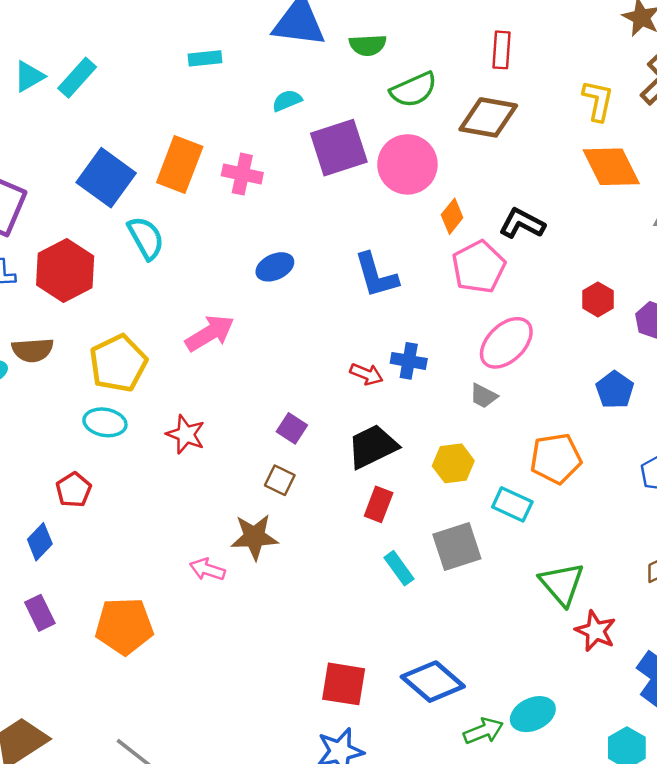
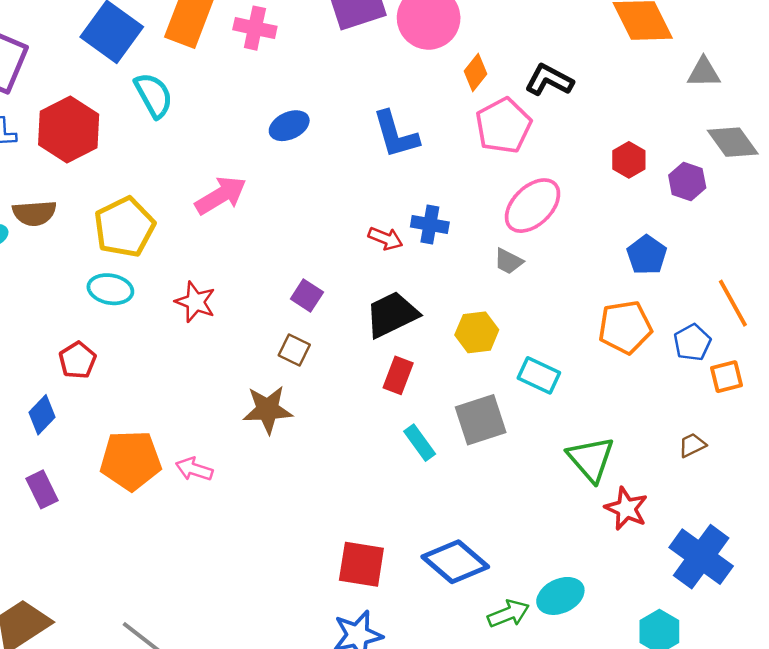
orange pentagon: (556, 459) -> (625, 327), moved
pink arrow: (207, 569) -> (194, 469), moved
orange pentagon: (124, 626) -> (131, 460), moved

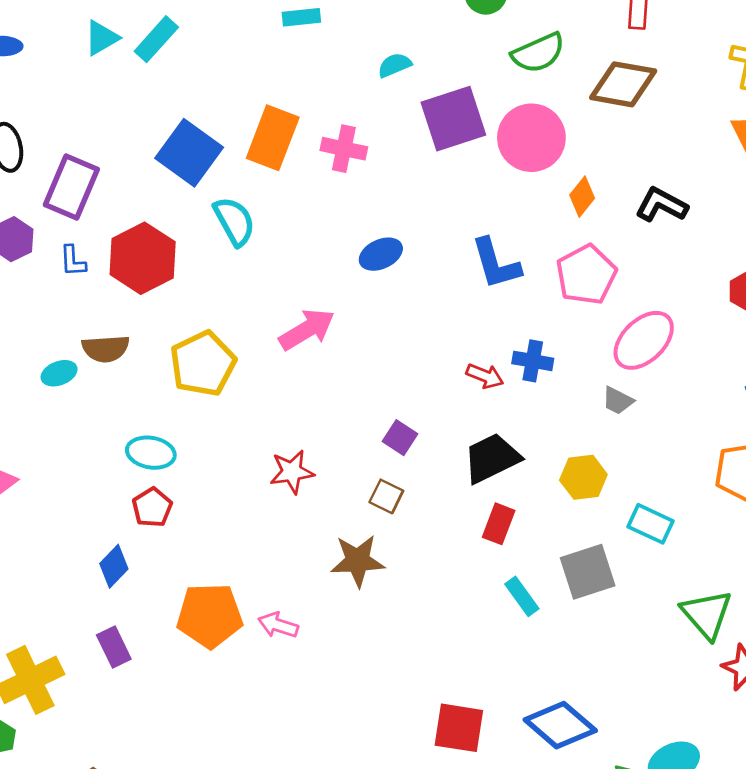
pink pentagon: (503, 126) -> (586, 275), moved
cyan ellipse: (110, 289) -> (151, 453), moved
red star: (195, 302) -> (292, 472), moved, turned -30

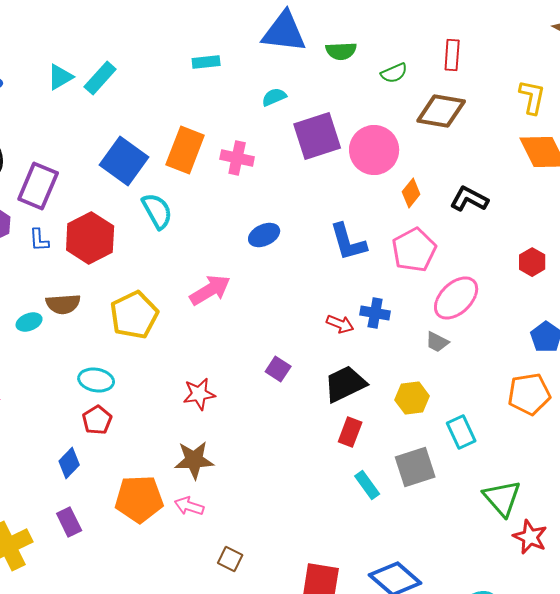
green semicircle: (538, 53) -> (394, 73), moved, size x0.7
brown square: (386, 496) -> (230, 559), moved
cyan rectangle: (651, 524) -> (461, 432), turned 40
brown star: (358, 561) -> (194, 460), moved

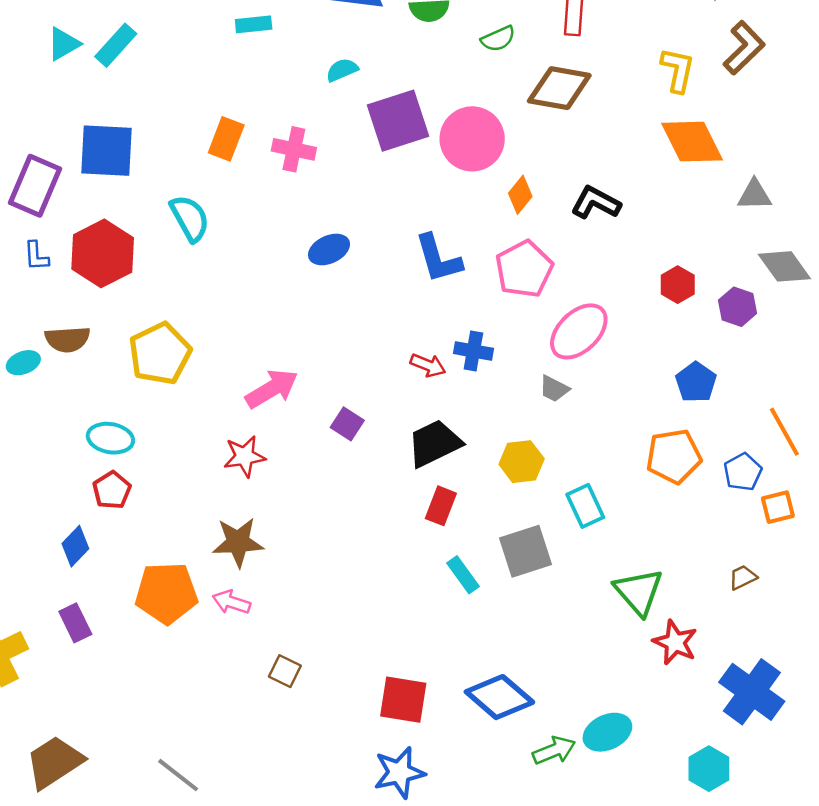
orange rectangle: (185, 150) -> (226, 139), size x0.7
blue square: (124, 161) -> (107, 151), moved, turned -33
pink arrow: (210, 290) -> (272, 389), moved

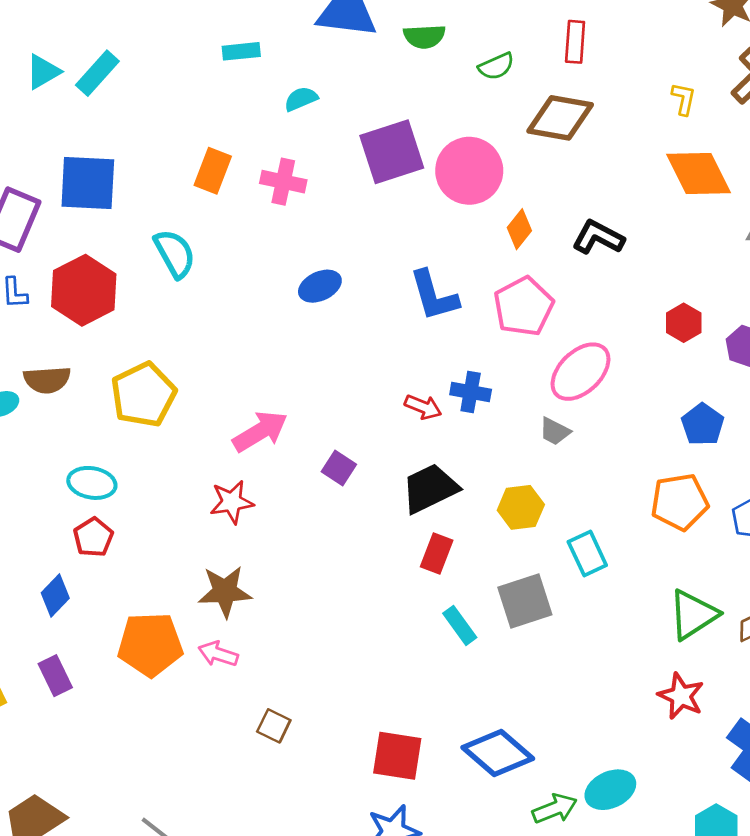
cyan semicircle: (342, 70) -> (301, 99), moved
yellow L-shape: (678, 70) -> (684, 99), size x0.7
green triangle: (639, 592) -> (693, 615), moved, turned 38

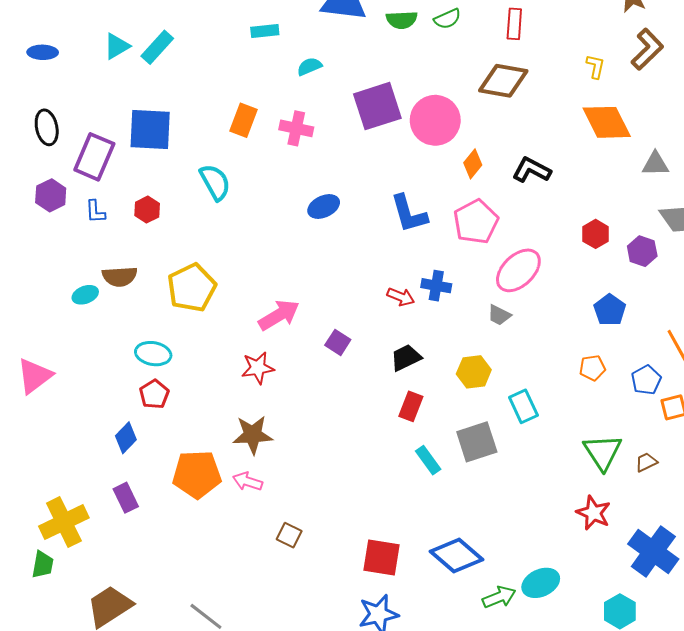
green semicircle: (496, 66) -> (447, 19), moved
red hexagon: (84, 290) -> (147, 210), size x0.5
black trapezoid: (430, 488) -> (406, 358), size x0.7
orange pentagon: (680, 502) -> (592, 368), size x0.6
green triangle: (693, 615) -> (603, 452), turned -30

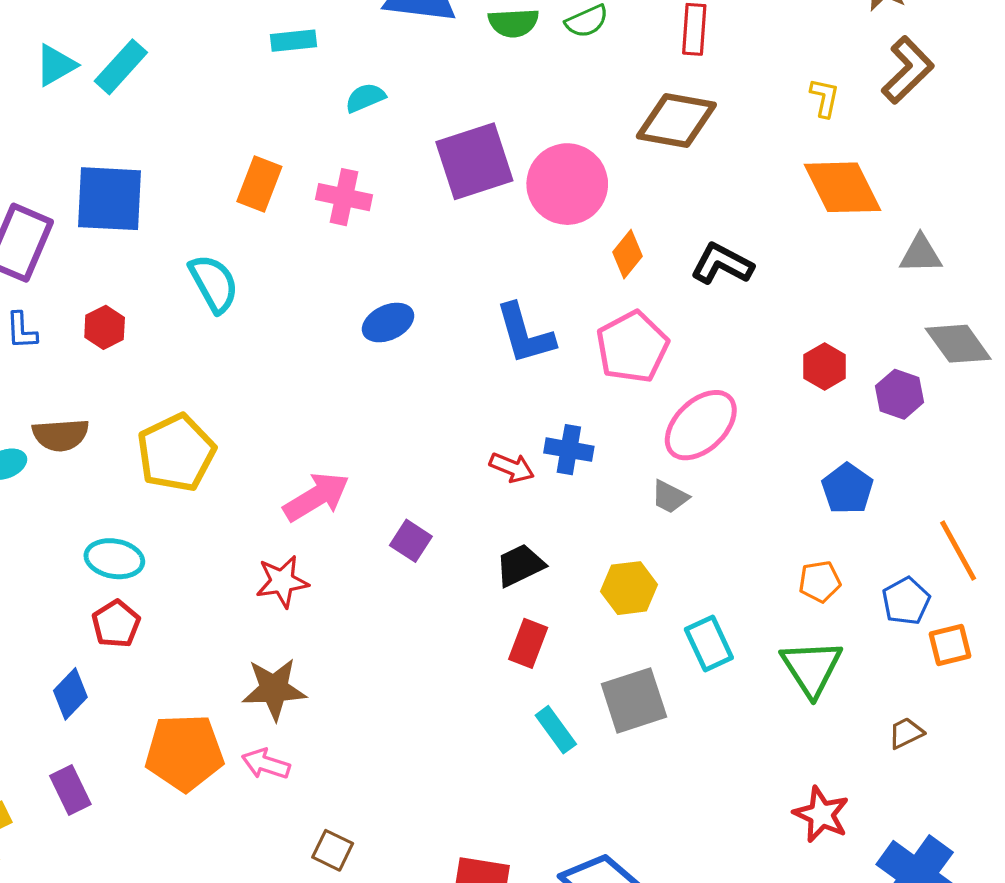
green triangle: (603, 452) -> (812, 668), moved

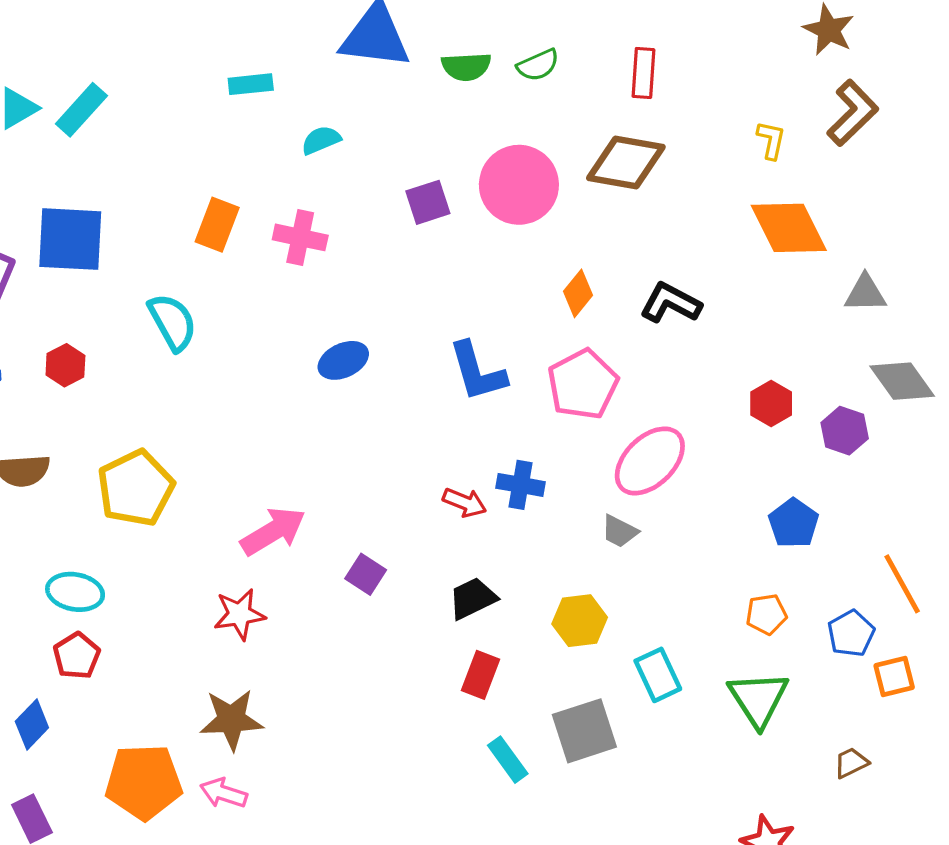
purple square: (474, 161) -> (428, 202), size x0.6
pink circle: (567, 184) -> (519, 185), moved

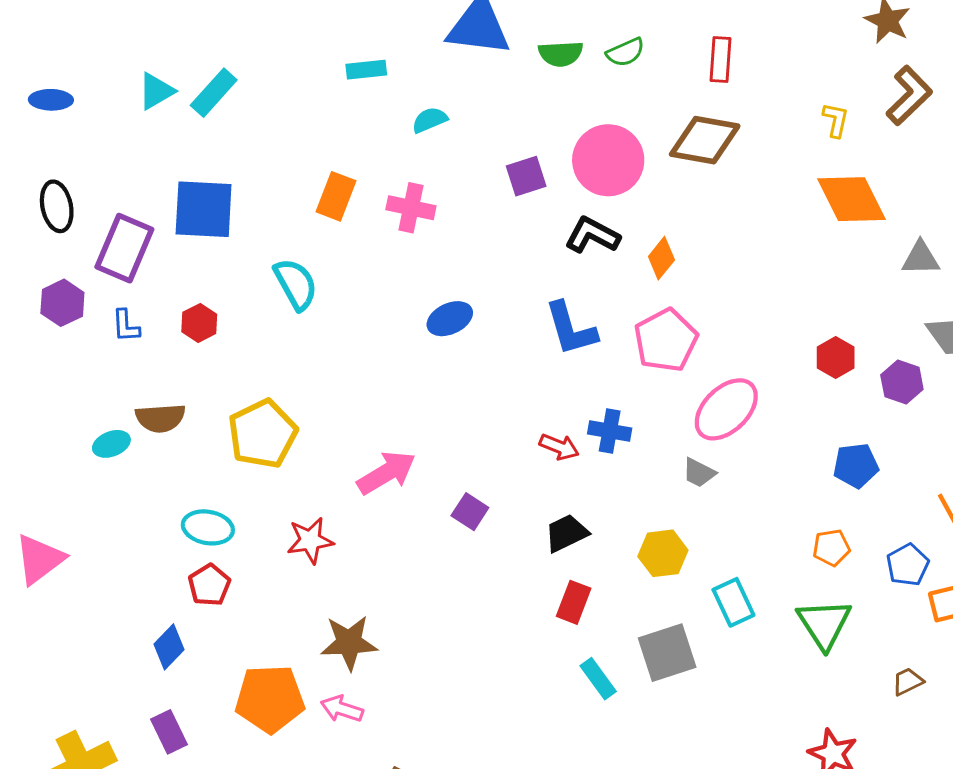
black L-shape: (671, 303) -> (592, 235), moved
blue pentagon: (794, 523) -> (856, 466), turned 30
red star: (239, 614) -> (310, 540), moved

